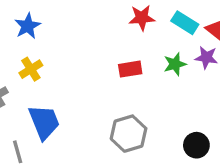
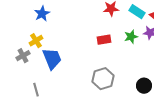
yellow cross: (31, 69) -> (36, 41), moved
blue trapezoid: (44, 122) -> (52, 59), moved

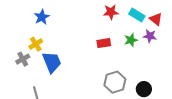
gray hexagon: (103, 79) -> (115, 82), moved

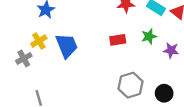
purple star: (150, 36) -> (171, 50), moved
blue trapezoid: (52, 62) -> (67, 46), moved

